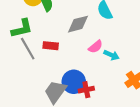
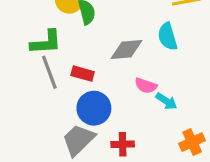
pink semicircle: (95, 47) -> (146, 86), turned 48
blue circle: (74, 82) -> (94, 108), moved

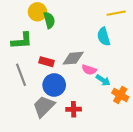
gray diamond: (127, 49) -> (73, 58), moved
gray line: (49, 72) -> (21, 75), moved
orange cross: (192, 142) -> (120, 95), moved, turned -35

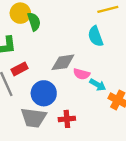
red rectangle: (46, 62) -> (20, 69), moved, turned -40
gray trapezoid: (44, 106) -> (34, 118), turned -125

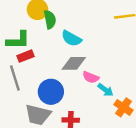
cyan semicircle: (95, 36) -> (71, 38), moved, turned -48
red rectangle: (20, 69) -> (26, 56), moved

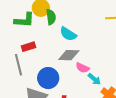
green L-shape: (18, 40) -> (24, 20), moved

